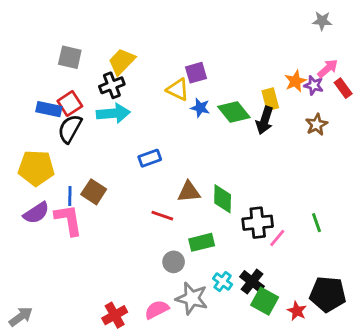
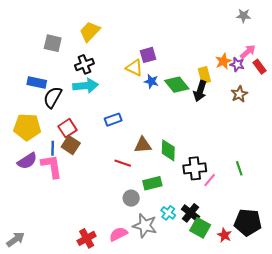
yellow trapezoid: (122, 61) -> (90, 32), moved
red square: (70, 104) -> (67, 128), moved

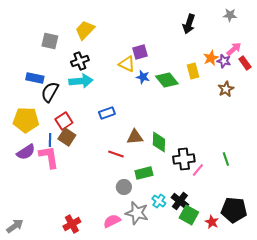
black arrow: (200, 91) -> (189, 24), moved
red cross: (87, 238) -> (72, 224), moved

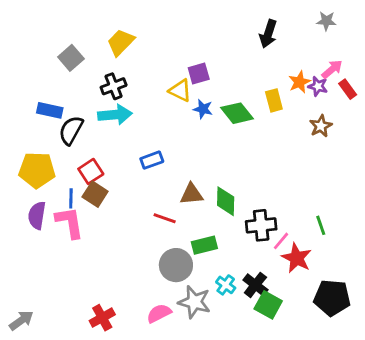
gray square: (50, 41) -> (71, 58), turned 36
purple semicircle: (26, 152) -> (37, 215), turned 132
gray circle: (124, 187) -> (176, 265), size x1.5
red star: (212, 222) -> (297, 258), moved, size x1.5

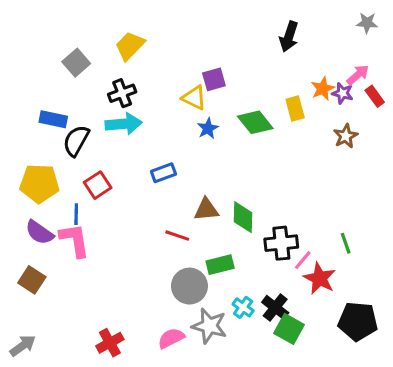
gray star: (326, 21) -> (367, 23), moved
blue star: (203, 109) -> (208, 128), moved, turned 30
brown square: (95, 194) -> (32, 280), moved
purple semicircle: (37, 215) -> (39, 232), turned -64

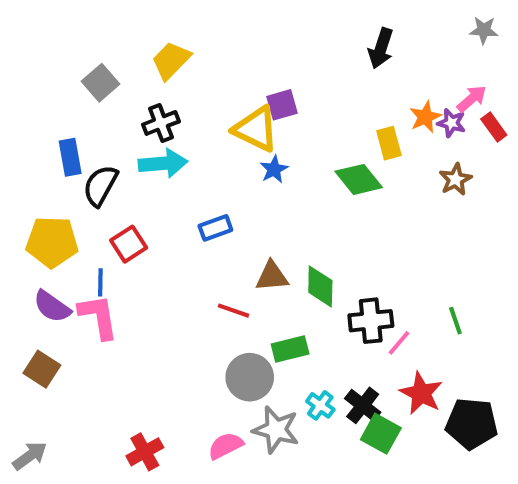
yellow triangle: (194, 98) -> (256, 129), size x1.4
blue rectangle: (53, 119) -> (70, 157), turned 68
green diamond: (255, 122) -> (359, 179), moved
red star: (320, 278) -> (421, 393), moved

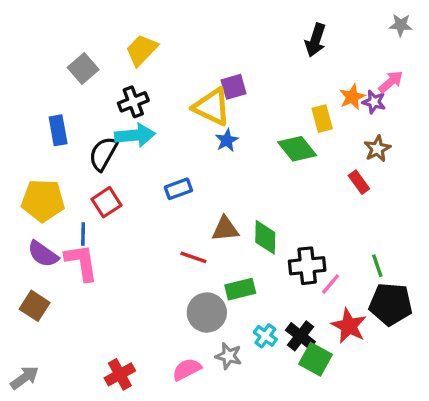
red rectangle: (494, 127) -> (359, 182), moved
black semicircle: (100, 186) -> (103, 154), moved
black pentagon: (472, 424) -> (391, 304), moved
gray star: (276, 430) -> (229, 356), size x0.7

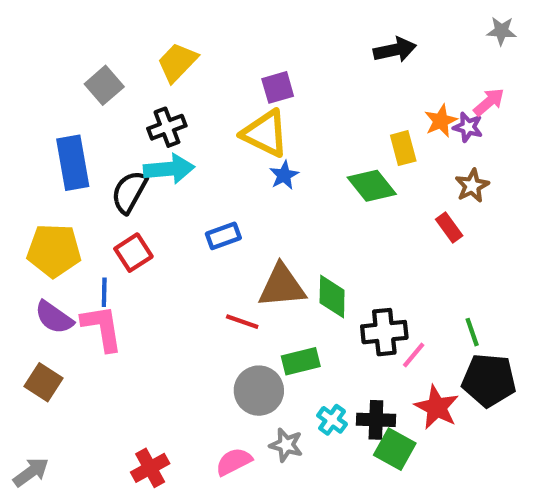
black arrow: (315, 40) -> (395, 50), turned -120
purple square: (234, 87) -> (278, 87), moved
blue rectangle: (58, 130) -> (73, 163), size x1.4
brown triangle: (225, 229) -> (282, 286), size x1.4
black cross: (300, 336) -> (376, 420), turned -36

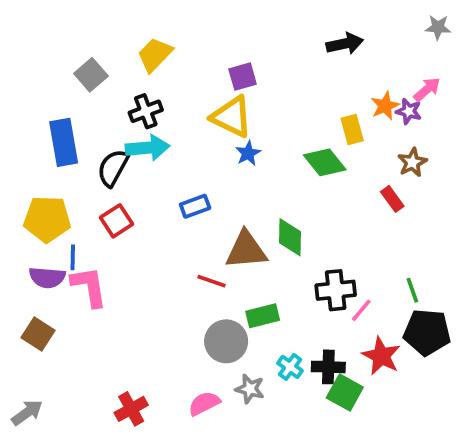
blue line: (104, 292) -> (73, 257), moved
green diamond: (332, 296) -> (290, 237), moved
purple semicircle: (54, 317) -> (47, 277), turned -30

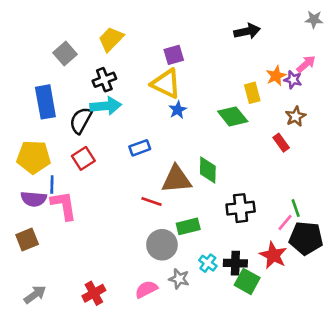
pink line: (361, 310) -> (285, 222), moved
brown square: (38, 334) -> (27, 240), turned 35
gray arrow: (27, 413) -> (35, 295), moved

